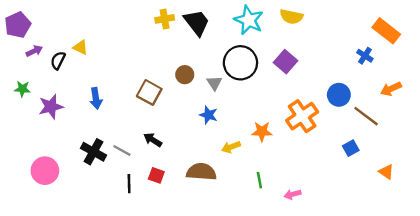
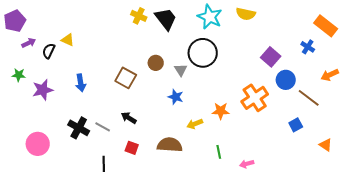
yellow cross: (165, 19) -> (139, 16), turned 35
purple square: (285, 62) -> (271, 57), moved
black line: (129, 184) -> (104, 164), moved

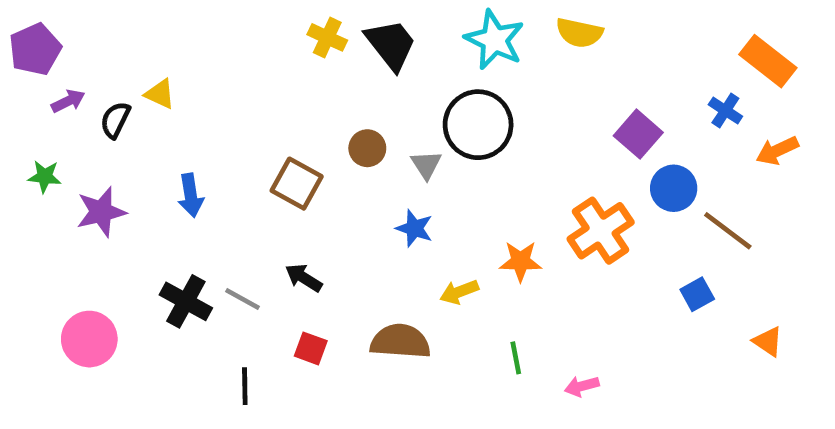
orange arrow: (330, 75) -> (777, 151), moved

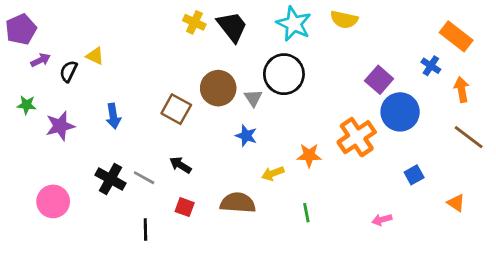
brown circle: (367, 148) -> (218, 88), size x1.6
orange arrow: (777, 151) -> (462, 90), turned 105
blue circle: (674, 188) -> (400, 112), size x1.4
brown line: (728, 231) -> (469, 137), moved
pink arrow: (582, 386) -> (382, 220), moved

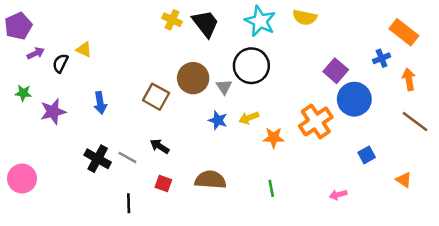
blue cross: (431, 66) -> (382, 58), turned 35
yellow arrow: (273, 173) -> (249, 118), moved
pink circle: (53, 201) -> (22, 179), moved

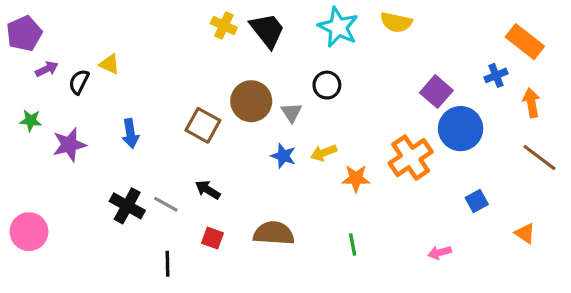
black circle: (251, 66) -> (327, 85), size x0.6

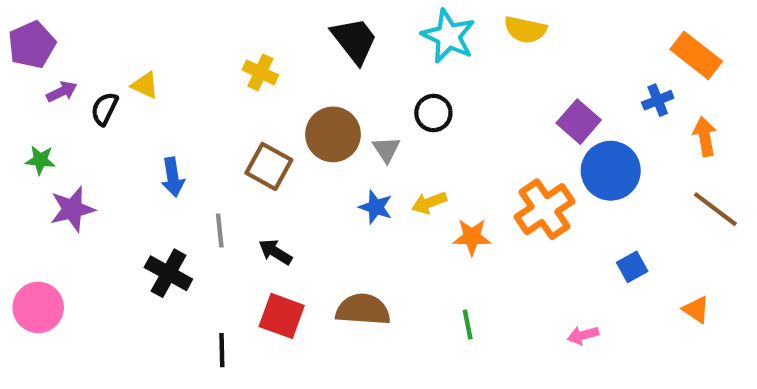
yellow cross: (224, 26) -> (260, 72), moved
purple star: (69, 145) -> (72, 209), moved
gray line: (166, 204) -> (220, 231), moved, turned 55
red square: (213, 238) -> (282, 316), size x1.5

